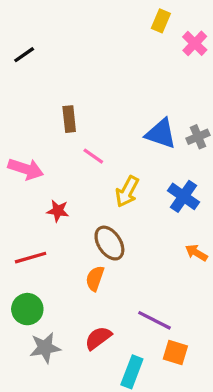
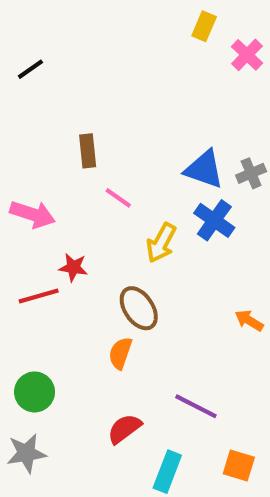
blue cross: (183, 196) -> (214, 220), moved
red line: (31, 258) -> (39, 296), moved
gray star: (45, 348) -> (26, 453), moved
orange square: (175, 353) -> (239, 466), moved

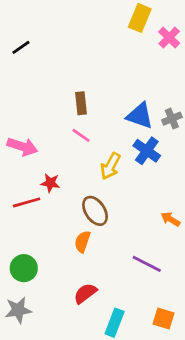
yellow rectangle: (204, 26) -> (140, 18), size x1.4
brown rectangle: (88, 151) -> (81, 103), moved
purple line: (196, 406) -> (147, 264), moved

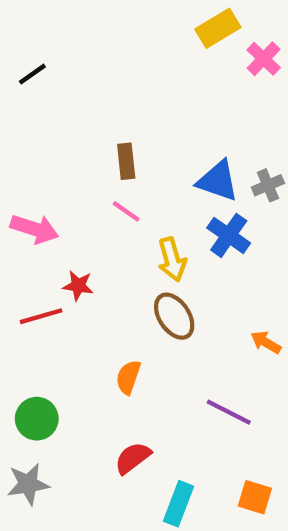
yellow rectangle: (140, 18) -> (218, 28), turned 36
yellow arrow: (110, 166) -> (172, 259), turned -44
brown ellipse: (95, 211) -> (174, 316), moved

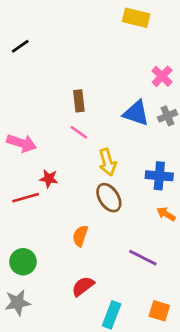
yellow rectangle: (218, 28) -> (136, 18), turned 45
pink cross: (264, 59) -> (162, 76), moved
blue cross: (229, 235) -> (159, 176), moved, turned -30

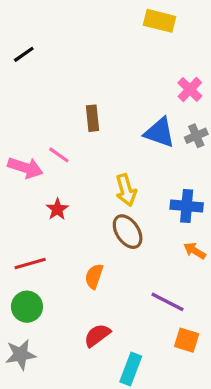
pink line: (79, 132) -> (59, 155), moved
red star: (49, 179) -> (57, 209), turned 30
red line: (26, 198) -> (30, 264), moved
orange square: (159, 311) -> (187, 340), moved

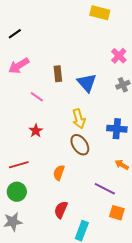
blue triangle: (160, 133) -> (87, 83), moved, turned 30
pink arrow: (25, 168) -> (19, 66), moved, turned 130
orange arrow: (195, 251) -> (122, 165), moved
red semicircle: (97, 335) -> (61, 210), turned -30

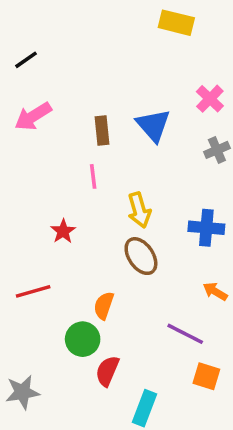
blue triangle: (87, 83) -> (153, 125), moved
pink line: (37, 97) -> (93, 176), moved, turned 48
green circle: (17, 192) -> (83, 339), moved

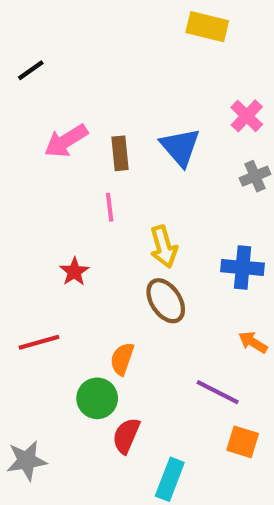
pink arrow: (33, 116) -> (66, 141), moved

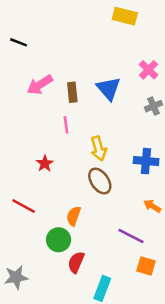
black line: (31, 70) -> (19, 42), turned 56
red line: (39, 342) -> (24, 206), turned 45

